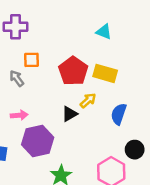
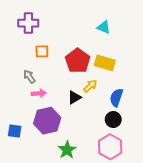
gray arrow: (17, 78) -> (29, 77), moved
pink arrow: (19, 115) -> (39, 93), moved
black circle: (135, 150) -> (113, 120), moved

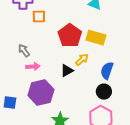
orange square: (42, 51) -> (39, 17), moved

